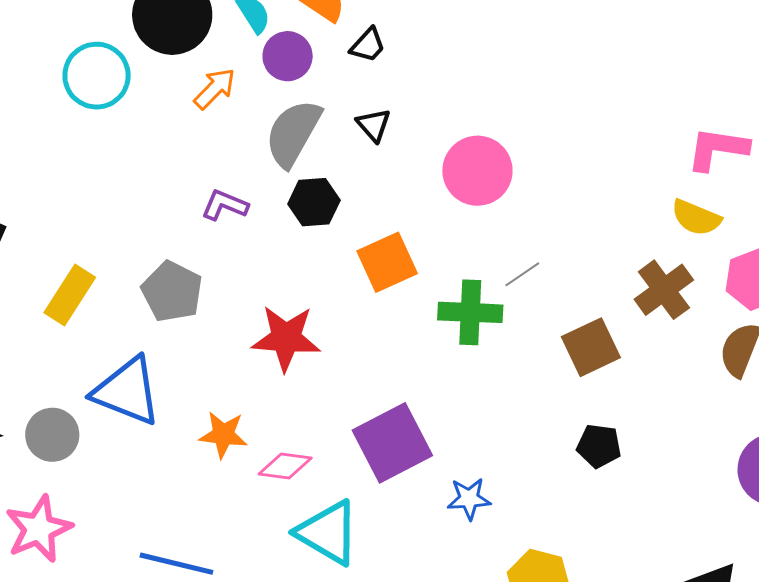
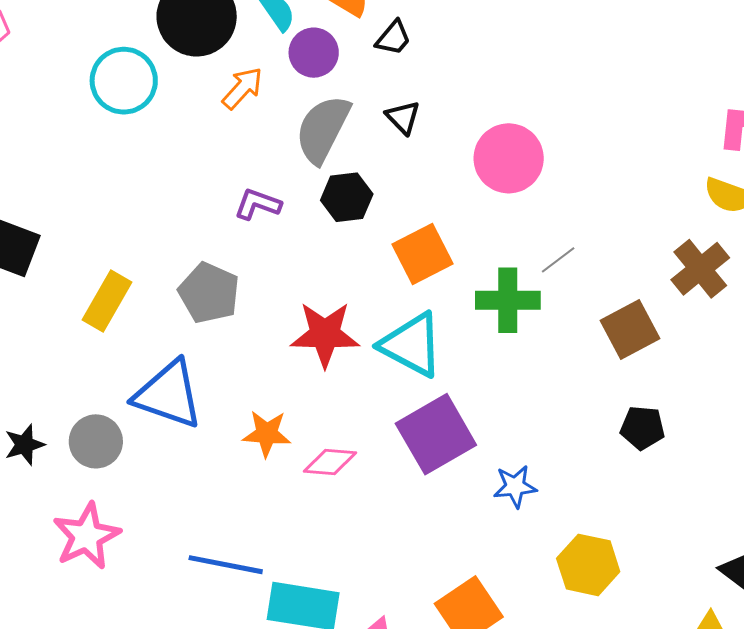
cyan triangle: (328, 533) -> (412, 345), moved

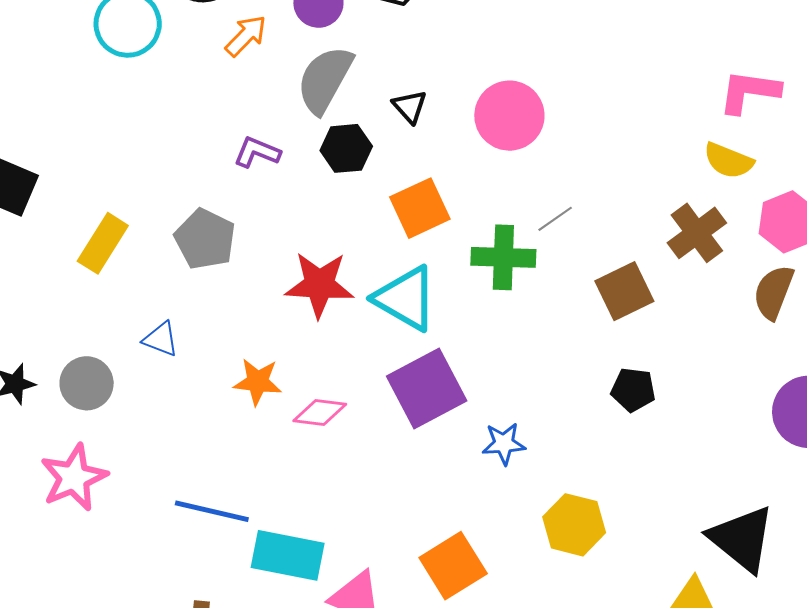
black triangle: (403, 117) -> (410, 107), moved
blue triangle: (168, 395) -> (161, 339), size x0.5

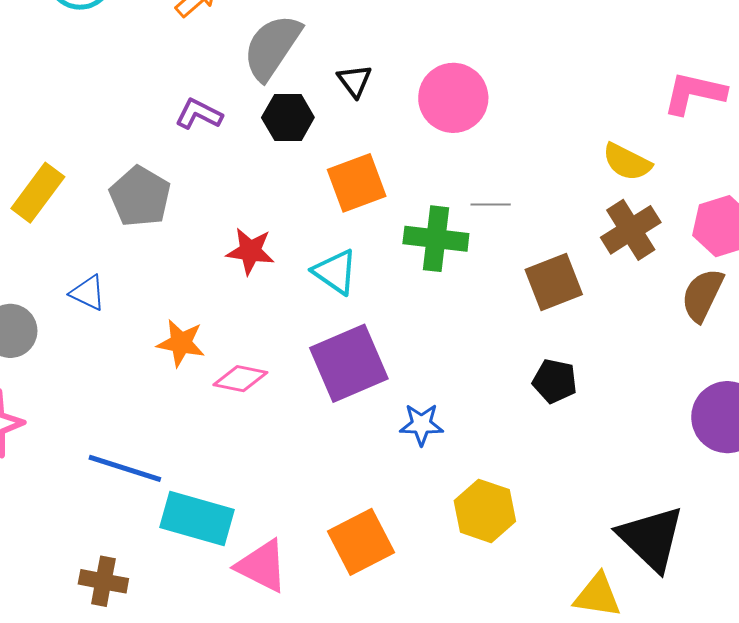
yellow semicircle: (728, 161) -> (627, 162), moved
gray line: (555, 219) -> (491, 204), turned 30
red star: (319, 285) -> (250, 251), size x0.7
cyan triangle: (406, 298) -> (335, 272), size x0.7

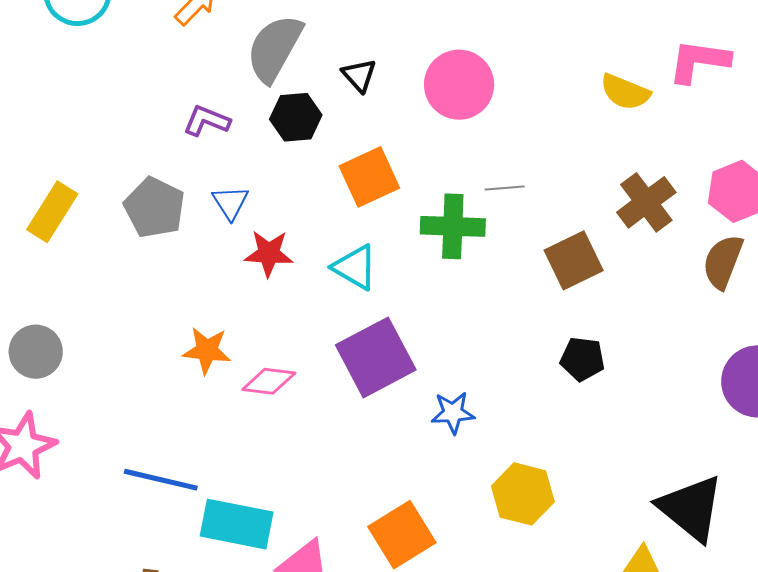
yellow semicircle: (627, 162) -> (625, 92), moved
blue triangle: (88, 293) -> (230, 203), moved, turned 36

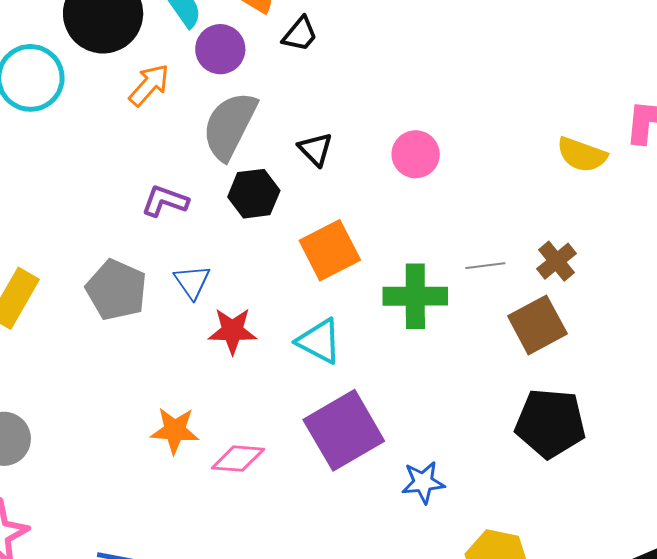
pink circle: (459, 85) -> (416, 154), size x0.7
gray line: (505, 188) -> (485, 266), moved
brown cross: (646, 202) -> (556, 261), moved, size x0.7
black pentagon: (582, 359) -> (550, 423), size x1.6

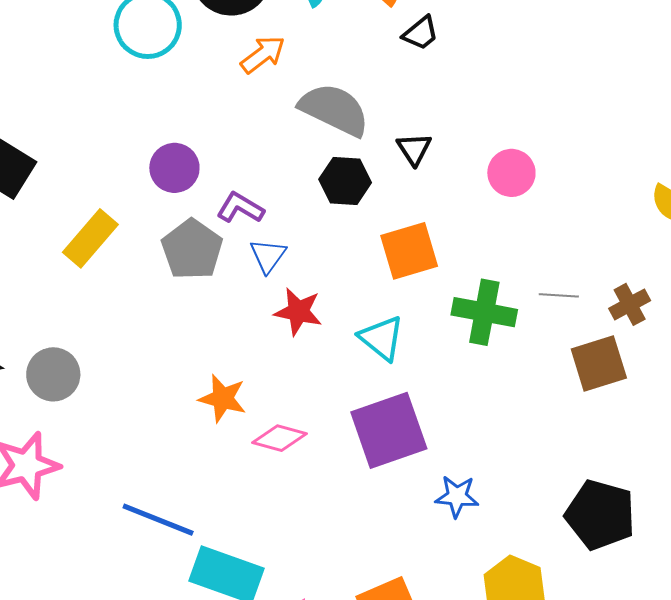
purple circle: (220, 49) -> (174, 168), moved
gray semicircle: (230, 126) -> (334, 110), turned 78
purple L-shape: (165, 201) -> (240, 208), moved
black pentagon: (550, 423) -> (600, 515), moved

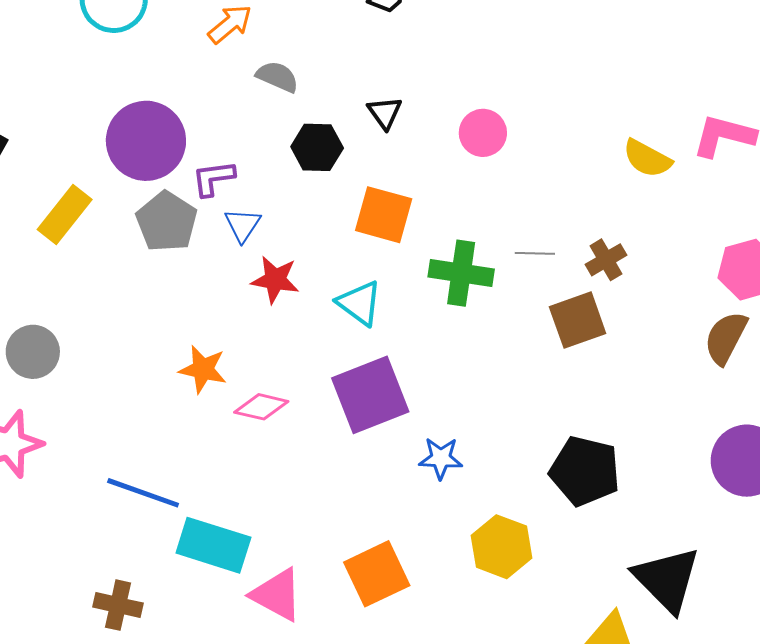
gray semicircle: (334, 110) -> (277, 77), moved, size x0.6
purple circle: (174, 168) -> (146, 141), size x1.6
purple L-shape: (240, 208) -> (213, 178), turned -36
orange square: (409, 251) -> (384, 215), turned 34

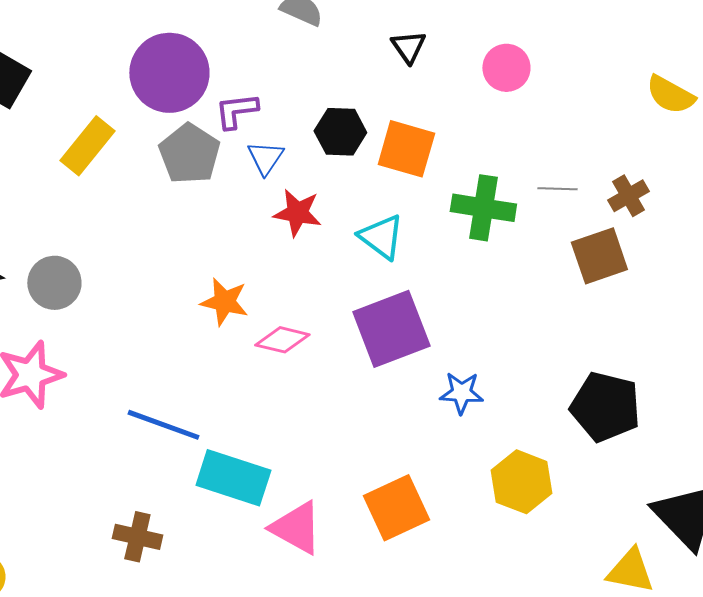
black hexagon: (317, 147) -> (340, 132), moved

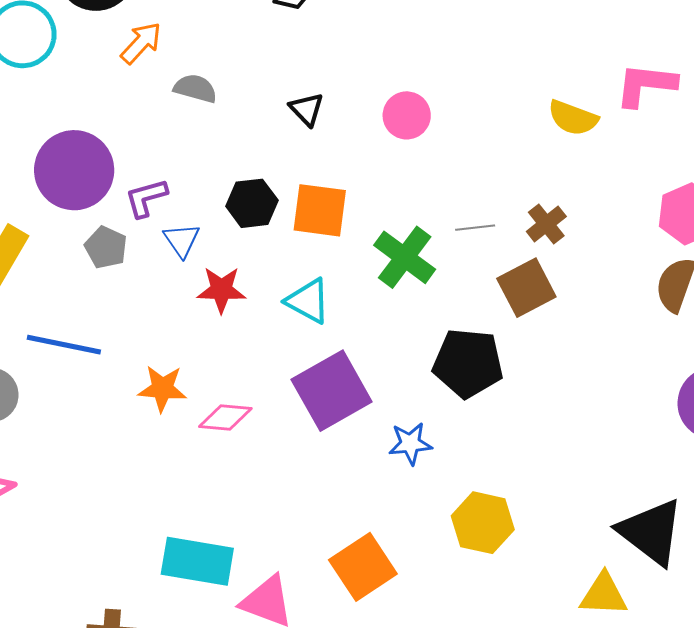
gray pentagon: (189, 154) -> (106, 247), size x0.7
green cross: (483, 208) -> (405, 257), turned 36
black pentagon: (605, 407) -> (468, 363), moved
blue line: (163, 425) -> (64, 345), moved

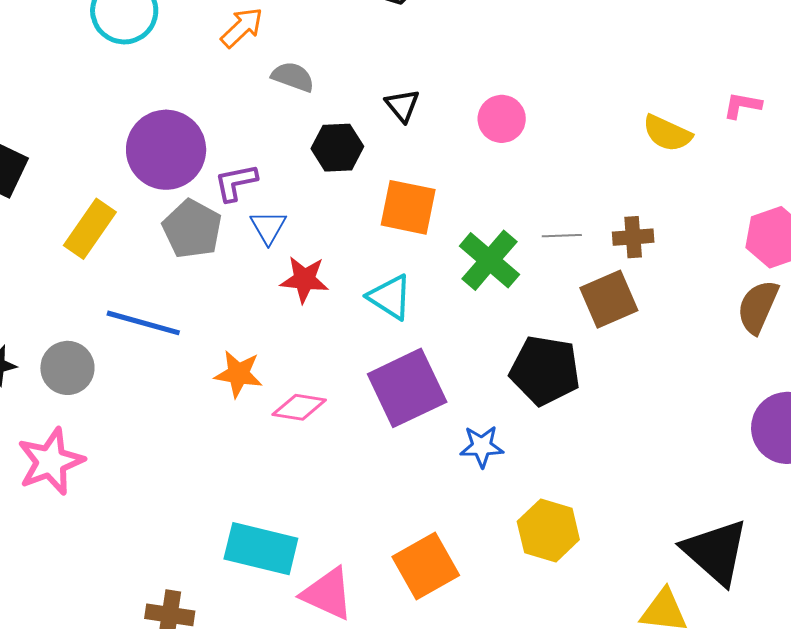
pink L-shape: (646, 85) -> (742, 105), size x0.6
black hexagon: (252, 203) -> (337, 148), moved
brown cross: (546, 224) -> (633, 237), turned 30
gray pentagon: (106, 247) -> (192, 229), size x1.4

